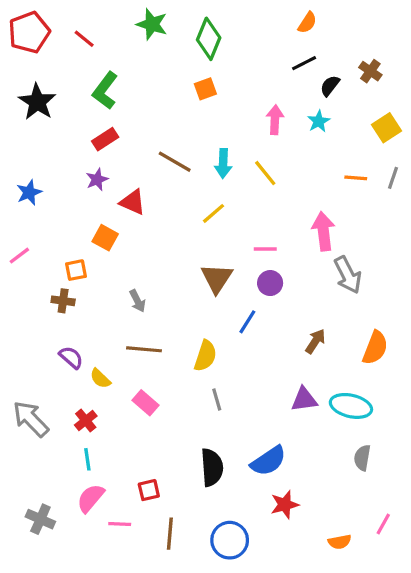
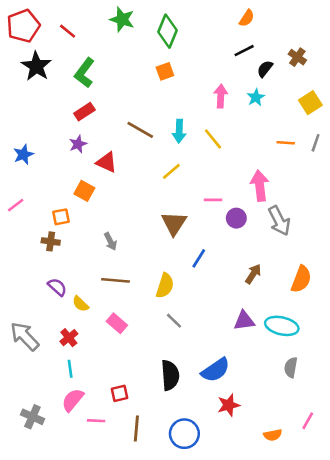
black star: (37, 102) -> (36, 66), moved
purple circle: (270, 283) -> (236, 218), moved
gray line: (217, 399) -> (174, 321), turned -30

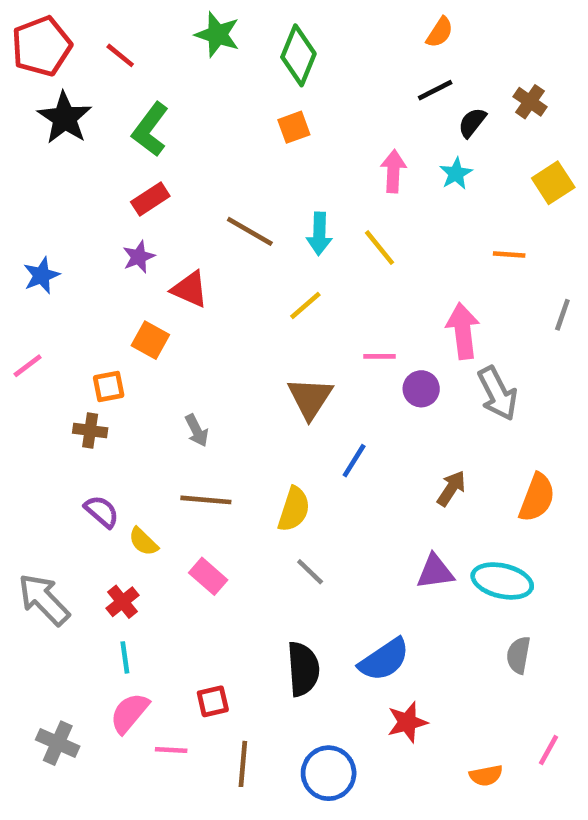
gray line: (316, 143) -> (562, 315), moved

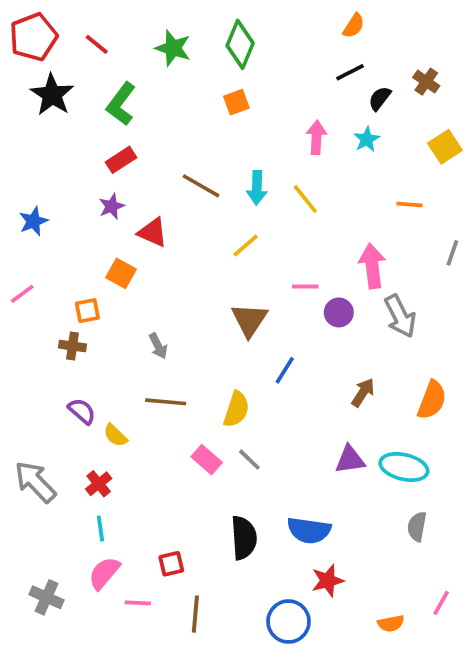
green star: (217, 35) -> (173, 48), moved
pink rectangle: (208, 576) -> (207, 460), moved
blue semicircle: (384, 660) -> (309, 530), turned 42
blue circle: (329, 773) -> (288, 622), moved

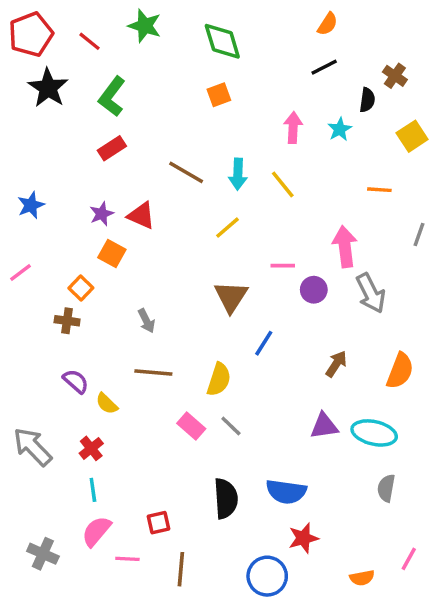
green diamond: (240, 44) -> (222, 41), turned -39
green star: (173, 48) -> (145, 26), moved
black semicircle: (380, 98) -> (367, 100), moved, turned 150
purple star: (112, 206) -> (102, 214), moved
orange square: (87, 311) -> (81, 288), turned -35

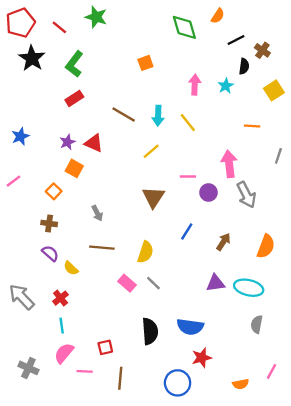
green diamond: (222, 41) -> (184, 27), moved
black line: (324, 67) -> (236, 40), moved
brown cross: (67, 321) -> (49, 223), moved
blue line: (264, 343) -> (187, 232), moved

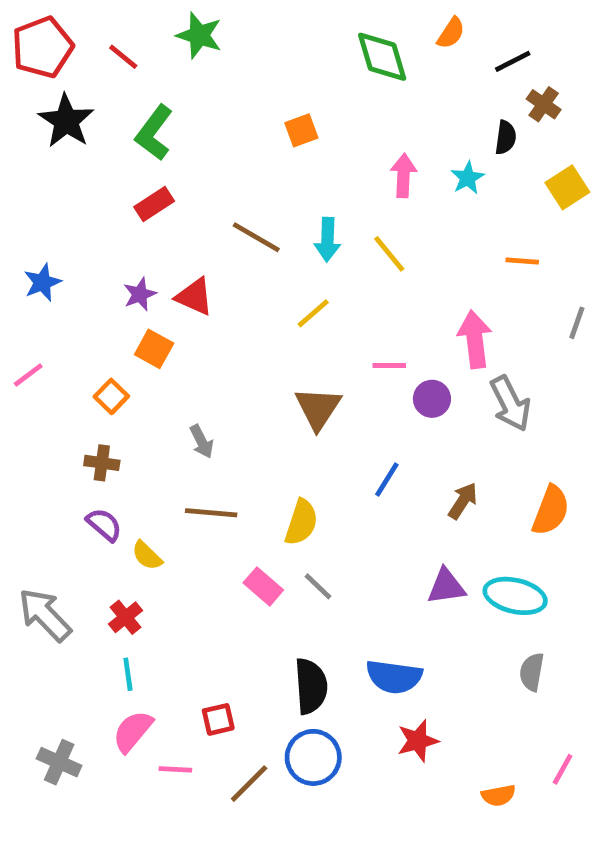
black line: (236, 40) -> (513, 61), moved
brown line: (120, 378) -> (249, 784), turned 40
blue circle: (178, 383) -> (313, 757), moved

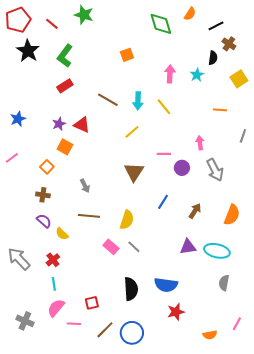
pink arrow: (475, 339) -> (200, 143), size x0.6
blue circle: (313, 757) -> (132, 333), moved

